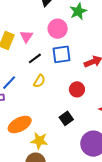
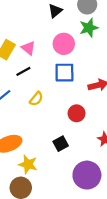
pink triangle: (26, 36) -> (28, 48), turned -32
black line: (35, 58) -> (23, 71), moved

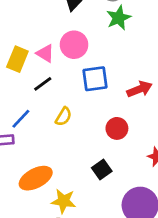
pink circle: (64, 44) -> (74, 45), moved

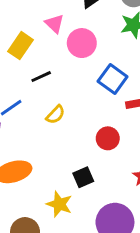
pink triangle: (45, 53) -> (55, 24), moved
blue square: (95, 79) -> (113, 79), moved, turned 32
yellow star: (64, 201) -> (59, 204), moved

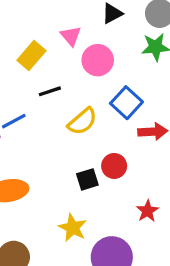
yellow semicircle: (55, 115) -> (82, 121), moved, size x1.4
black square: (83, 177) -> (87, 179), moved
yellow star: (59, 204) -> (73, 228), moved

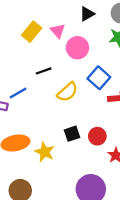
yellow rectangle: (31, 55) -> (32, 32), moved
red circle: (114, 166) -> (97, 136), moved
yellow star: (73, 228) -> (45, 152), moved

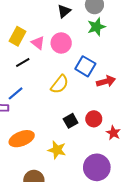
pink triangle: (58, 31) -> (38, 43), moved
black line: (44, 71) -> (23, 63), moved
yellow star: (45, 152) -> (57, 150), moved

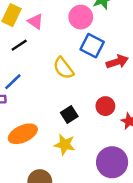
pink circle: (61, 43) -> (81, 17), moved
yellow semicircle: (60, 84) -> (63, 68), turned 108
black square: (71, 121) -> (69, 115), moved

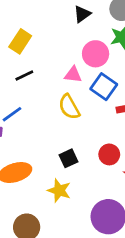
pink triangle: (35, 21) -> (73, 75), moved, turned -35

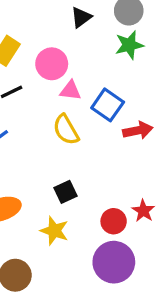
pink circle: (96, 54) -> (52, 64), moved
red circle: (109, 154) -> (114, 221), moved

